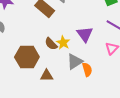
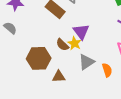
purple triangle: (85, 34) -> (81, 32), moved
orange semicircle: (87, 70) -> (107, 70), moved

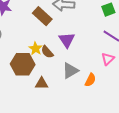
yellow star: (74, 43) -> (36, 49), moved
orange semicircle: (107, 70) -> (90, 80), turned 40

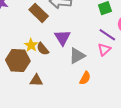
pink triangle: (108, 59) -> (104, 49), moved
gray triangle: (70, 71) -> (77, 56), moved

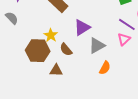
purple triangle: (62, 38) -> (82, 27), turned 30
brown semicircle: (43, 49) -> (66, 49), moved

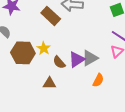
purple triangle: (82, 27) -> (77, 59), moved
brown hexagon: (38, 51) -> (23, 53), moved

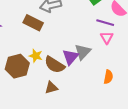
brown semicircle: (59, 62) -> (55, 65), size x1.5
orange semicircle: (98, 80) -> (108, 77), moved

